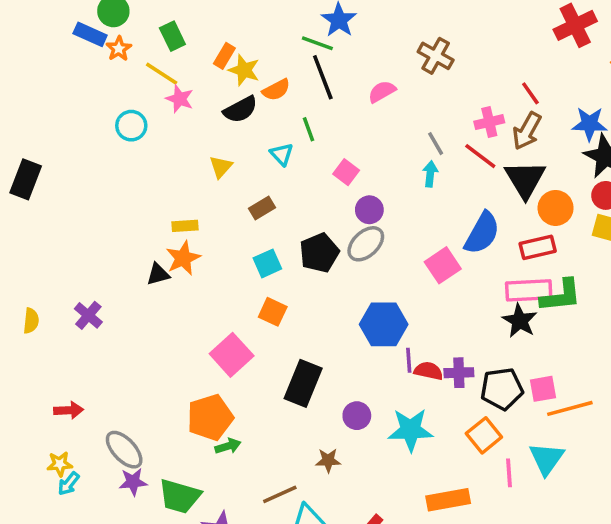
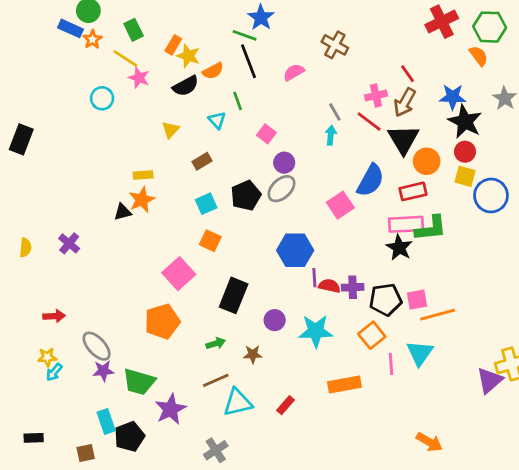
green arrow: (228, 446) -> (216, 343), moved

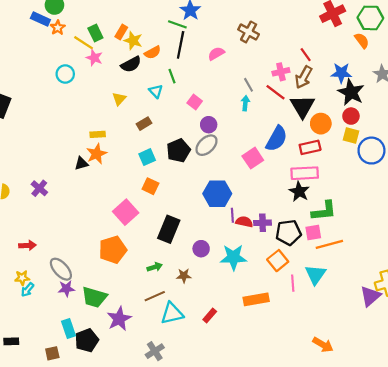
green rectangle: (134, 30) -> (95, 33), moved
black line: (249, 61) -> (181, 45), turned 32
green L-shape: (431, 228) -> (324, 211), moved

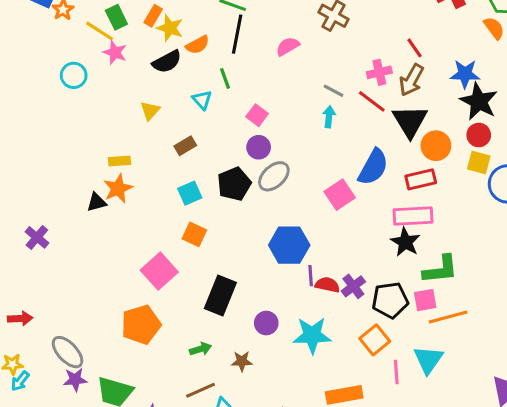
gray line: (249, 85) -> (334, 91), turned -32
purple circle: (209, 125) -> (259, 147), moved
purple cross: (263, 223) -> (353, 286), turned -35

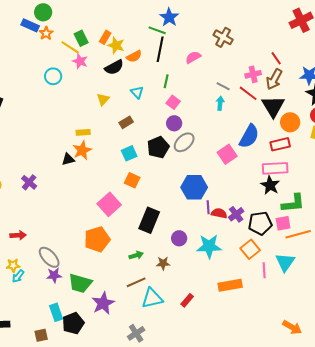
green line: (225, 78) -> (166, 81), moved, turned 32

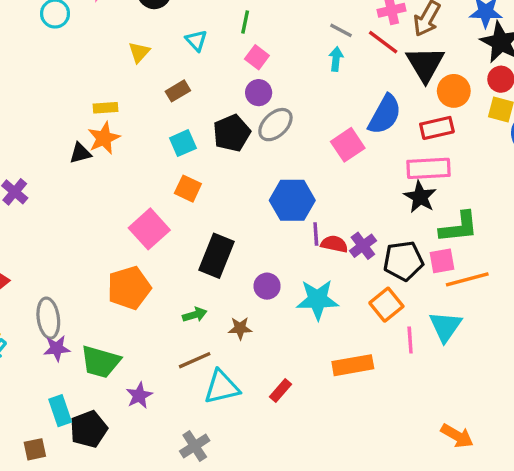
gray ellipse: (49, 257) -> (48, 318), turned 35
purple star: (103, 303) -> (139, 395), size x0.7

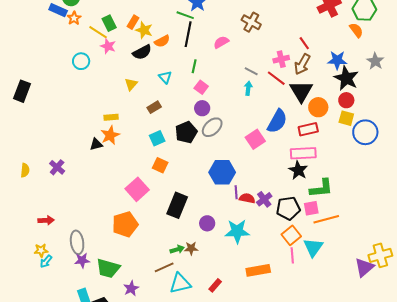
orange square: (386, 305) -> (291, 235), moved
green arrow: (195, 315) -> (177, 249), moved

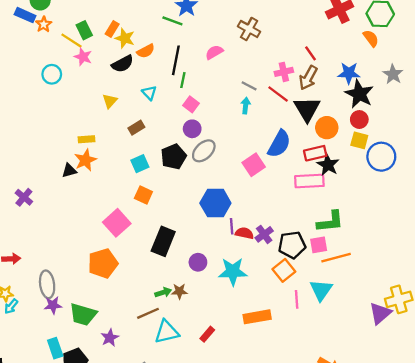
black line: (188, 34) -> (176, 60), moved
black star: (298, 170) -> (328, 165), moved
orange square: (291, 235) -> (284, 270), moved

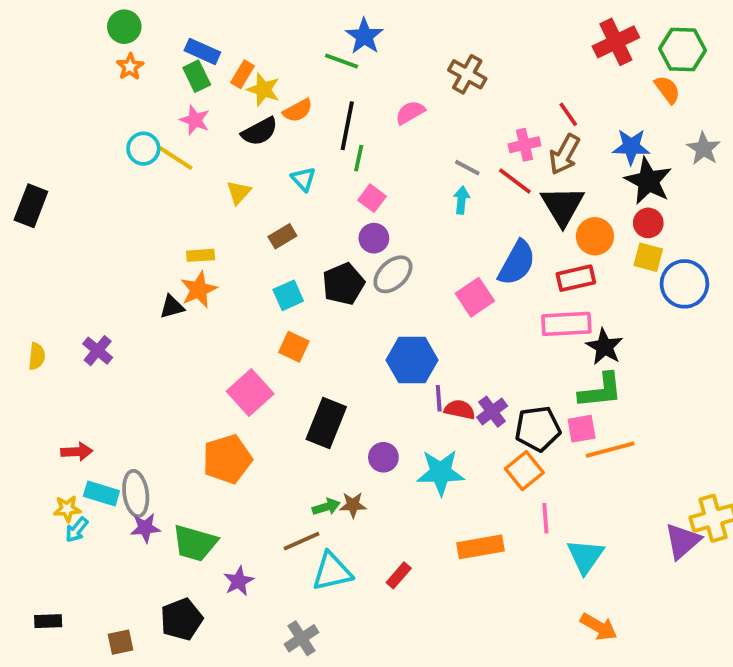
blue rectangle: (25, 15) -> (202, 51), moved
yellow line: (71, 41) -> (176, 158), moved
black star: (328, 165) -> (604, 347), moved
cyan triangle: (321, 290) -> (585, 556), moved
cyan rectangle: (55, 348) -> (101, 493), moved, turned -54

